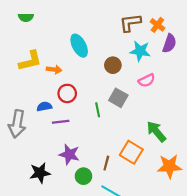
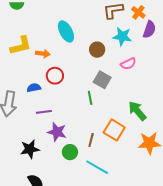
green line: (98, 110) -> (90, 98), moved
purple line: (61, 122) -> (44, 112), moved

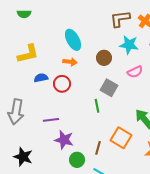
orange arrow: (43, 54) -> (70, 62), moved
blue semicircle: (34, 88) -> (41, 78), moved
black star: (30, 149) -> (23, 157), moved, turned 30

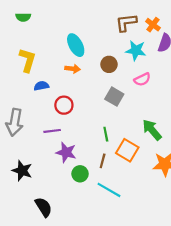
yellow L-shape: (28, 54) -> (27, 60), turned -60
red circle: (62, 84) -> (64, 105), moved
green line: (97, 106) -> (106, 134), moved

